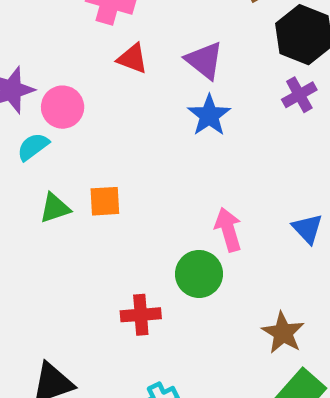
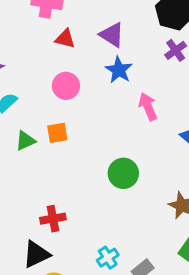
pink circle: (63, 107) -> (66, 86), moved
pink arrow: (228, 230) -> (148, 107), moved
red cross: (141, 315) -> (53, 219), moved

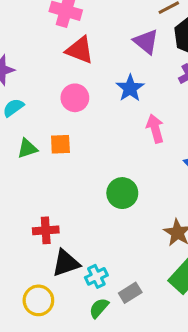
purple triangle: (112, 35) -> (146, 42), moved
red triangle: (65, 39) -> (80, 50), size x1.4
black triangle: (36, 254) -> (66, 263), moved

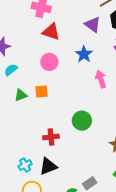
red cross: (46, 230) -> (51, 137), moved
cyan cross: (96, 276) -> (25, 165), moved

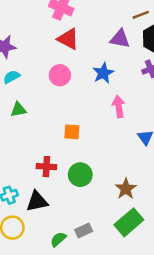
purple triangle: (93, 25) -> (120, 39), turned -36
orange square: (42, 92) -> (72, 132), moved
green circle: (82, 121) -> (80, 175), moved

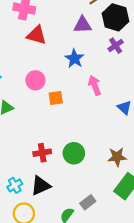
pink circle: (60, 75) -> (35, 80), moved
orange square: (72, 132) -> (56, 98), moved
brown star: (126, 189) -> (117, 157), turned -30

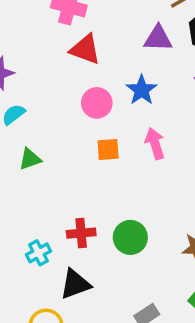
pink circle: (35, 80) -> (97, 103), moved
pink arrow: (95, 85) -> (155, 143), moved
cyan cross: (15, 185) -> (39, 253), moved

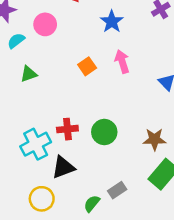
pink circle: (97, 103) -> (45, 24), moved
orange square: (108, 149) -> (87, 66), turned -30
cyan cross: (39, 253) -> (36, 144), size x1.6

